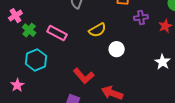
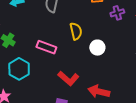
yellow semicircle: (97, 30) -> (76, 31), turned -66
pink rectangle: (57, 33) -> (46, 47), moved

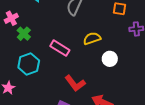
yellow semicircle: (76, 31) -> (92, 38), turned -108

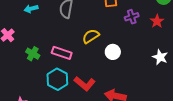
green cross: (24, 34) -> (33, 54), moved
cyan hexagon: (29, 64) -> (57, 79), moved

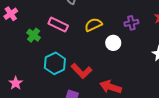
purple cross: (132, 17) -> (131, 23), moved
pink rectangle: (62, 53) -> (58, 25), moved

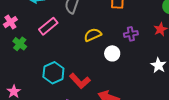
pink rectangle: (58, 25) -> (48, 26), moved, turned -66
green cross: (34, 35) -> (20, 44), moved

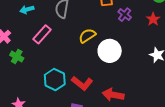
purple cross: (131, 34) -> (125, 15), moved, turned -32
white circle: (112, 53) -> (110, 51), size x1.5

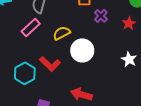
pink rectangle: (42, 34) -> (31, 28), moved
red L-shape: (82, 83) -> (50, 64), moved

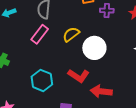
purple cross: (101, 16) -> (107, 11), turned -32
red L-shape: (50, 64) -> (79, 76), moved

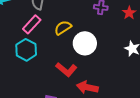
cyan hexagon: (42, 80) -> (26, 50), moved

